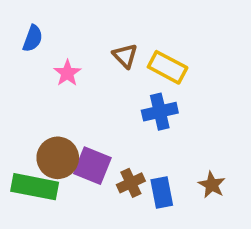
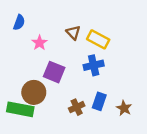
purple square: (92, 166) -> (54, 72), moved
blue rectangle: (162, 193) -> (99, 101), moved, turned 30

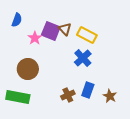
blue cross: (94, 65) -> (83, 58), turned -30
purple square: (54, 72) -> (51, 31), moved
brown circle: (34, 92) -> (28, 69), moved

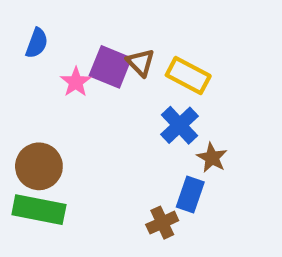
brown circle: (28, 69) -> (39, 166), moved
brown cross: (68, 95) -> (162, 223), moved
brown star: (110, 96) -> (212, 158), moved

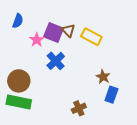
blue cross: (180, 125) -> (56, 61), moved
blue rectangle: (190, 194) -> (111, 95), moved

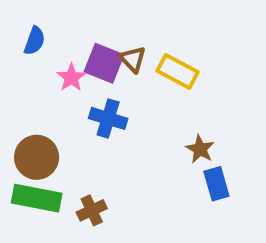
blue cross: (56, 61) -> (108, 118), turned -30
blue rectangle: (111, 95) -> (216, 184), turned -35
brown cross: (79, 108) -> (92, 210), moved

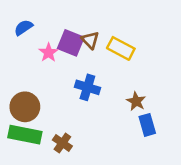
blue semicircle: (35, 41) -> (23, 28), turned -144
blue cross: (108, 118) -> (87, 87), moved
brown cross: (92, 210) -> (62, 143), turned -30

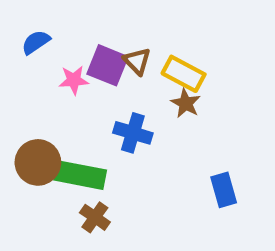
pink star: (49, 53) -> (74, 80), turned 30
brown star: (136, 101) -> (186, 103), moved
green rectangle: (25, 135) -> (80, 175), moved

